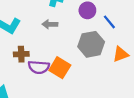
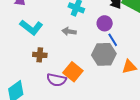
blue line: (109, 22) -> (113, 40), moved
purple semicircle: (39, 67) -> (56, 80), moved

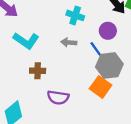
blue line: (113, 40) -> (96, 49), moved
orange square: (73, 72) -> (101, 87), moved

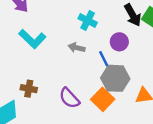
brown cross: (38, 71) -> (29, 89), moved
purple semicircle: (58, 97) -> (69, 98), moved, turned 30

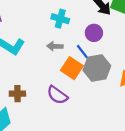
orange square: (103, 99) -> (72, 68), moved

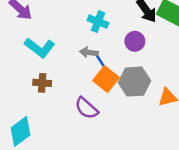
blue line: (82, 52) -> (100, 61), moved
brown cross: (17, 94) -> (42, 83), moved

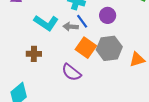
cyan L-shape: (40, 48) -> (46, 23), moved
blue line: (100, 61) -> (82, 21), moved

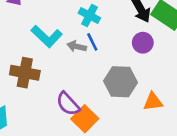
purple circle: (108, 15) -> (143, 43), moved
orange square: (86, 48) -> (85, 119), moved
brown cross: (34, 54) -> (25, 73), size x1.5

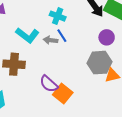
purple circle: (143, 43) -> (107, 37), moved
gray hexagon: (120, 82) -> (99, 63), moved

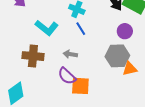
gray arrow: (51, 40) -> (70, 54), moved
orange square: (63, 94) -> (80, 86), turned -36

